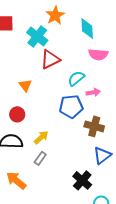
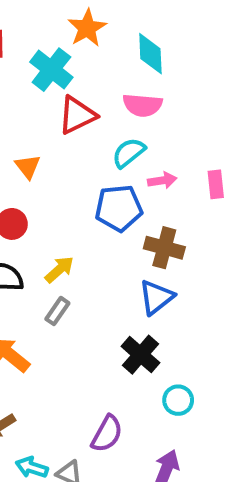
pink semicircle: (98, 54) -> (142, 105), moved
blue triangle: (102, 155) -> (156, 297), moved

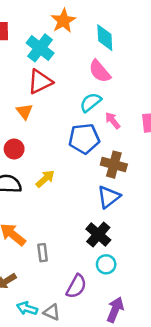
pink semicircle: (142, 105) -> (100, 71), turned 45
red triangle: (77, 115) -> (40, 82), moved
pink arrow: (162, 180) -> (113, 120), turned -120
gray rectangle: (57, 311) -> (43, 253), moved, turned -42
cyan circle: (178, 400) -> (106, 264), moved

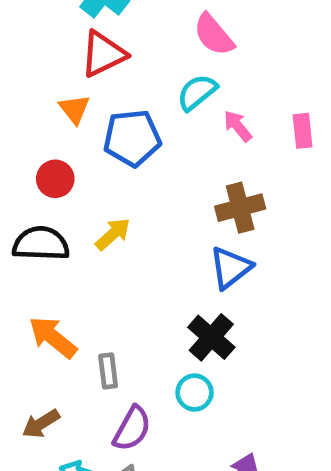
blue pentagon: (84, 139) -> (132, 138), moved
brown cross: (114, 165) -> (240, 208), turned -30
cyan circle: (106, 264) -> (195, 393), moved
purple semicircle: (76, 286) -> (132, 429), moved

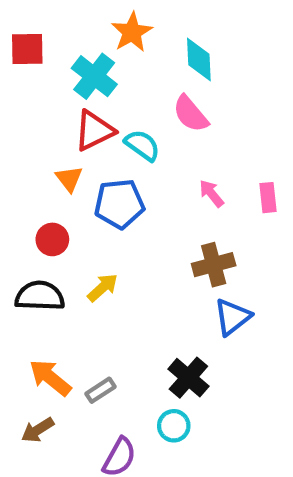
cyan semicircle: (197, 92) -> (142, 145), moved, turned 75
blue triangle: (231, 268) -> (232, 317), moved
gray rectangle: (108, 371) -> (100, 390), moved, turned 64
brown arrow: (41, 424) -> (38, 430), moved

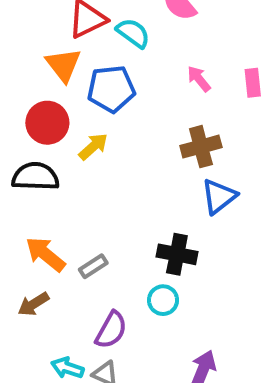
orange triangle: (69, 179) -> (63, 65), size x1.4
red circle: (52, 239) -> (47, 123), size x1.4
yellow arrow: (103, 288) -> (93, 147), moved
black cross: (188, 378) -> (177, 254), turned -30

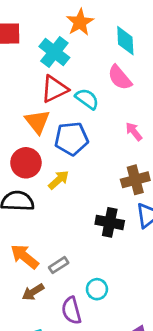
black cross: (177, 254) -> (110, 222), moved
cyan circle: (163, 300) -> (97, 289), moved
brown arrow: (33, 304) -> (33, 292), moved
purple semicircle: (111, 330) -> (71, 310), turned 136

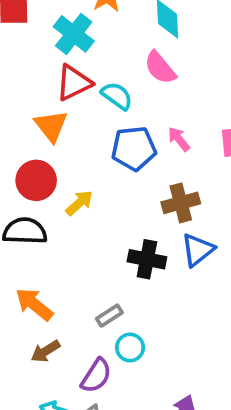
blue pentagon: (71, 139) -> (134, 148), moved
gray rectangle: (59, 265) -> (109, 316), moved
purple semicircle: (71, 310) -> (96, 376), turned -132

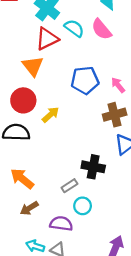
cyan semicircle: (117, 96) -> (74, 28), moved
pink arrow: (179, 139) -> (118, 85), moved
black cross: (147, 259) -> (93, 167), moved
purple semicircle: (96, 376) -> (61, 224), turned -115

